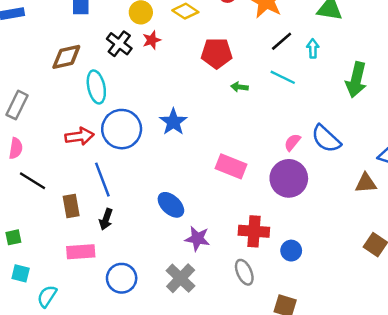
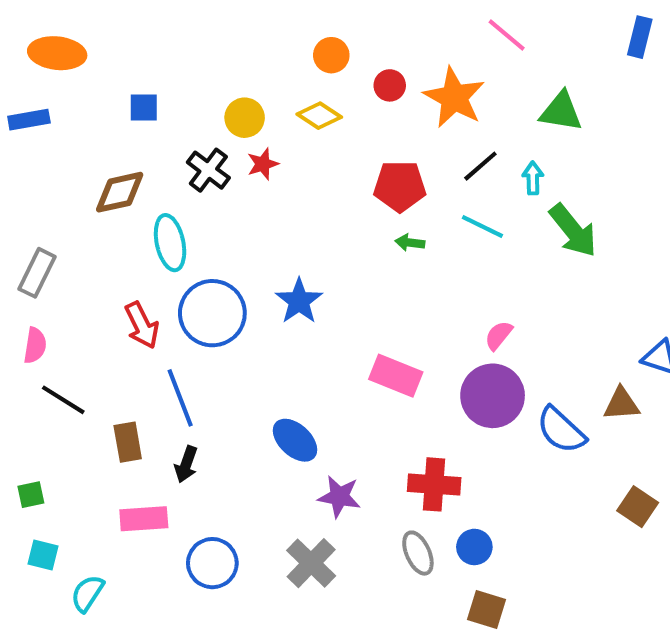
red pentagon: (217, 53) -> (400, 186), moved
green arrow: (356, 80) -> (573, 231), moved, turned -52
red arrow: (79, 136) -> (142, 325), turned 72
blue semicircle: (326, 139) -> (561, 430), moved
blue circle: (291, 251) -> (474, 547), moved

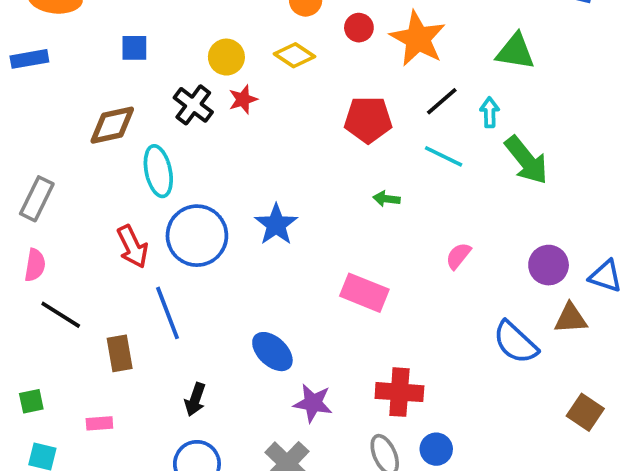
green arrow: (410, 243) -> (387, 199), moved
purple circle: (493, 396) -> (549, 265), moved, size x0.7
black arrow: (186, 464) -> (195, 399), moved
pink rectangle: (144, 519) -> (99, 423), moved, size x0.6

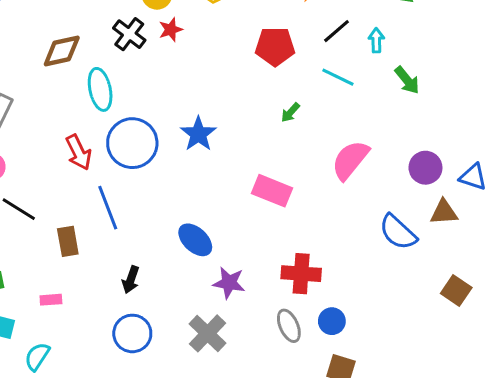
green arrow: (526, 160) -> (407, 80), size x0.7
green arrow: (387, 199) -> (290, 112), turned -55
pink semicircle: (458, 256) -> (350, 160), size x1.8

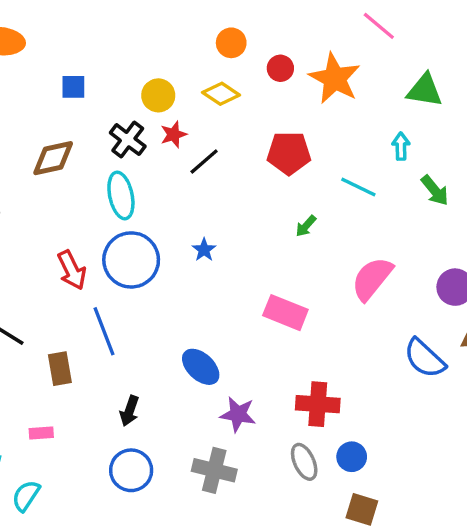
black line: (336, 31) -> (204, 162), moved
cyan ellipse: (100, 89) -> (121, 195), moved
blue star: (198, 134) -> (204, 250), size x0.6
gray cross: (208, 333) -> (214, 470), turned -30

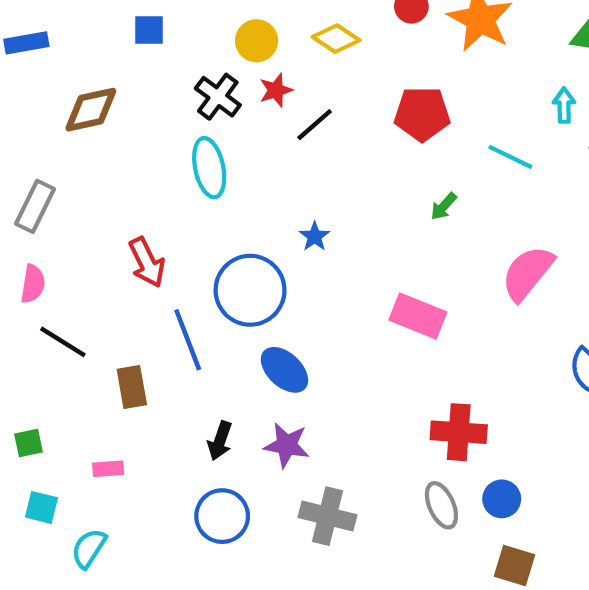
brown diamond: (53, 158) -> (91, 110), moved
blue circle: (131, 260) -> (250, 290), moved
blue ellipse: (201, 367) -> (284, 370), moved
purple star: (238, 414) -> (287, 445), moved

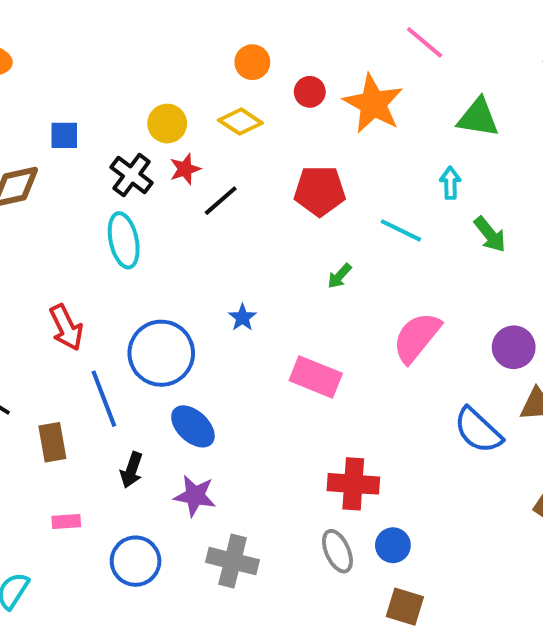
blue square: (149, 30) -> (64, 135), moved
blue star: (315, 236) -> (242, 318), moved
black arrow: (220, 441) -> (132, 470), moved
pink rectangle: (108, 469) -> (66, 521), moved

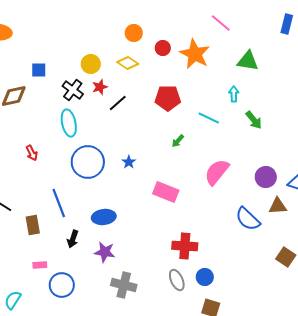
red arrow: (66, 327) -> (32, 153), moved, size x0.7
blue circle: (161, 353) -> (88, 162), moved
blue ellipse: (193, 426) -> (104, 217), turned -50
blue circle: (136, 561) -> (62, 285), moved

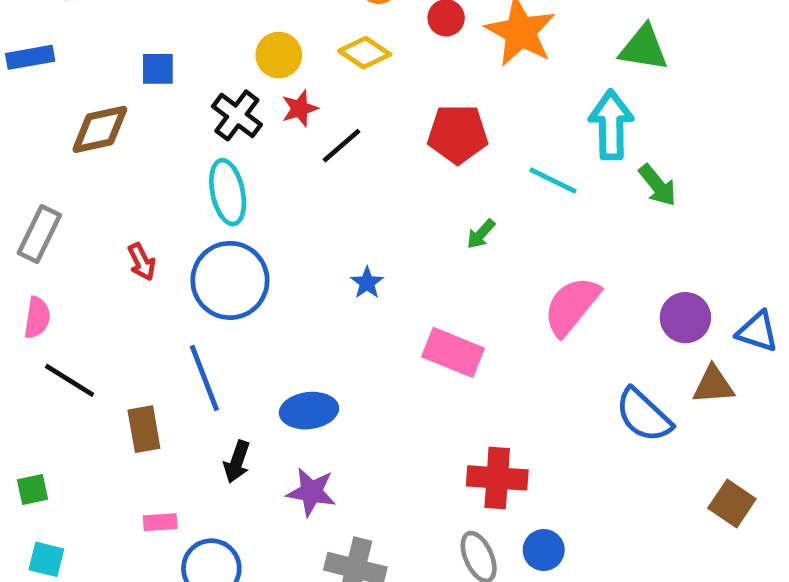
cyan arrow: (234, 94) -> (611, 125), size x1.8
blue circle: (88, 162) -> (230, 280), moved

